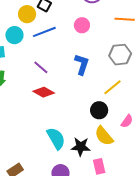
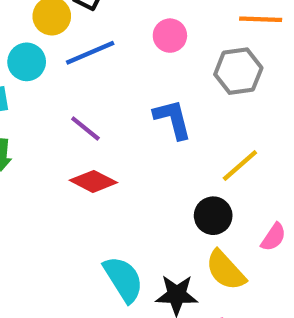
gray hexagon: (120, 55) -> (238, 71), moved
blue L-shape: (82, 64) -> (173, 119), turned -30

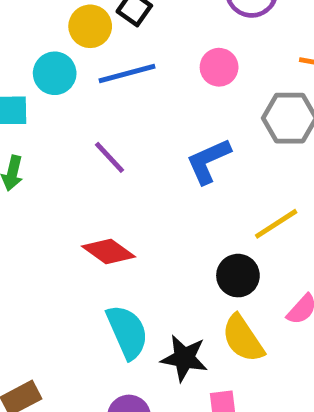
blue L-shape: (173, 119) -> (208, 161), turned -108
red diamond: (93, 181) -> (108, 251), moved

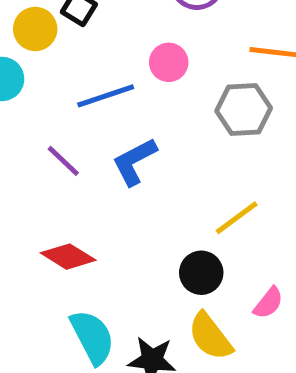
blue line: (127, 74) -> (106, 96), moved
blue L-shape: (208, 161) -> (134, 161), moved

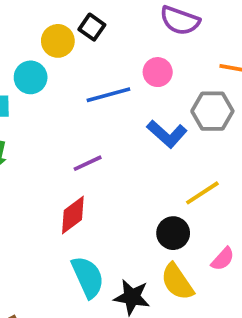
purple line: (63, 161) -> (88, 163), moved, turned -72
blue L-shape: (134, 161) -> (167, 134), moved, turned -114
red diamond: (68, 257) -> (73, 215), turned -72

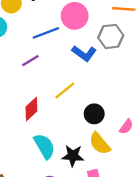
pink circle: (158, 72) -> (75, 16), size x1.5
purple line: (88, 163) -> (30, 61), moved
yellow line: (202, 193) -> (65, 90), moved

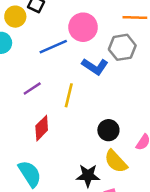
purple line: (30, 61) -> (32, 88), moved
yellow line: (65, 90) -> (69, 95), moved, turned -35
cyan semicircle: (44, 146) -> (30, 174), moved

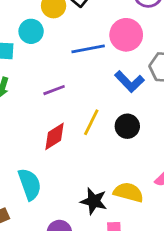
yellow line: (69, 95) -> (91, 122), moved
black circle: (108, 130) -> (127, 126), moved
yellow semicircle: (116, 161) -> (128, 192), turned 135

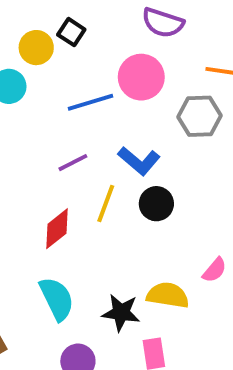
blue L-shape: (129, 82) -> (139, 161), moved
purple line: (54, 90) -> (73, 163), moved
cyan semicircle: (30, 184) -> (57, 299), moved

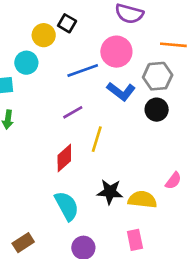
blue L-shape: (139, 161) -> (121, 91), moved
black circle: (156, 204) -> (157, 110), moved
black star: (121, 313) -> (110, 192), moved

